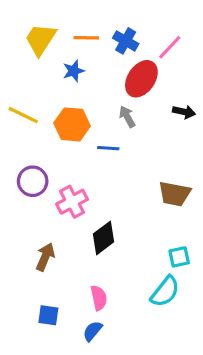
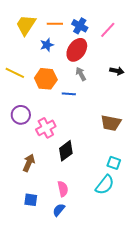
red ellipse: (141, 79) -> (77, 50), moved
cyan square: (179, 257) -> (114, 163), turned 32

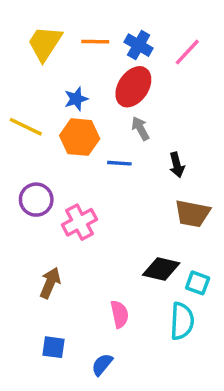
blue star: (47, 45) -> (76, 99), moved
black arrow: (117, 71) -> (177, 165), moved, turned 64
black diamond: (66, 151) -> (161, 269), moved, turned 50
cyan semicircle: (105, 185) -> (182, 321), turned -35
pink semicircle: (63, 189) -> (119, 314), moved

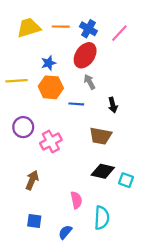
yellow trapezoid: (45, 43) -> (29, 28), turned 40
yellow line: (26, 127) -> (17, 81), turned -30
brown trapezoid: (192, 213) -> (101, 136), moved
cyan semicircle: (182, 321) -> (102, 218), moved

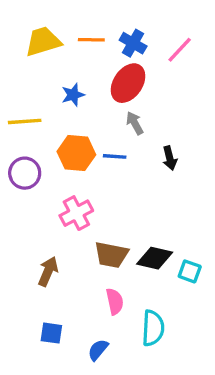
orange hexagon: (51, 87) -> (76, 153), moved
purple circle: (23, 127) -> (25, 173), moved
brown trapezoid: (101, 136) -> (111, 255), moved

